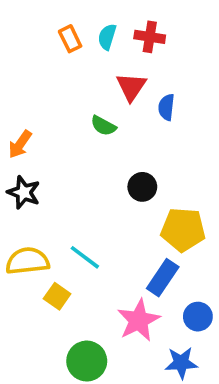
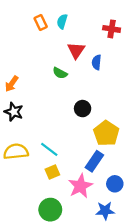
red cross: (150, 37) -> (112, 29), moved
yellow pentagon: (183, 229) -> (106, 133), turned 30
yellow square: (57, 296) -> (52, 172), moved, turned 32

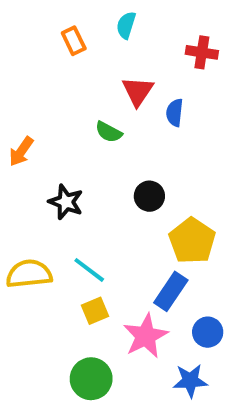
cyan semicircle: (62, 21) -> (126, 25), moved
black star: (14, 112) -> (66, 202), moved

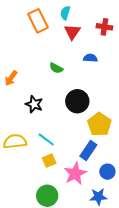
orange rectangle: (74, 41) -> (38, 21), size x1.6
red triangle: (138, 91) -> (72, 32), moved
blue semicircle: (175, 113) -> (90, 58), turned 88
black circle: (149, 196) -> (77, 101), size x1.5

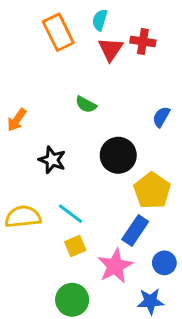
red cross: (104, 27) -> (143, 41), moved
blue semicircle: (90, 58) -> (161, 117), moved, turned -64

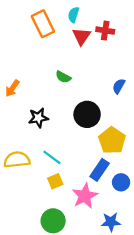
black star: (52, 160) -> (38, 118), turned -30
blue circle: (164, 263) -> (121, 182), moved

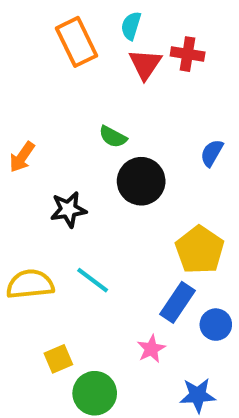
black circle: (87, 114) -> (141, 181), moved
yellow square: (55, 181) -> (58, 359), moved
pink star: (85, 196) -> (151, 349), size x0.6

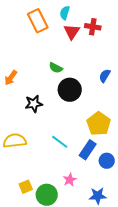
cyan line: (93, 280) -> (60, 142), moved
pink star: (151, 349) -> (70, 180), moved
yellow square: (58, 359) -> (26, 187), moved

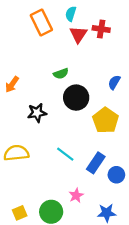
green semicircle: (56, 68) -> (61, 74), turned -48
yellow pentagon: (99, 124) -> (106, 120), moved
yellow square: (26, 187) -> (20, 213), moved

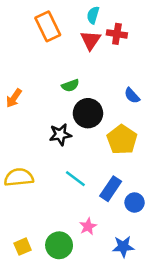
cyan semicircle: (71, 14) -> (93, 15), moved
blue semicircle: (114, 82) -> (132, 96), turned -72
black star: (37, 113) -> (60, 135), moved

